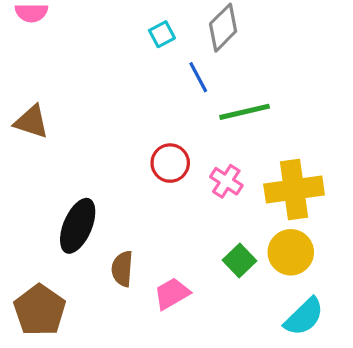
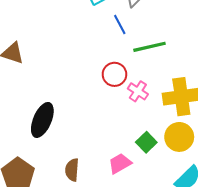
red circle: (170, 163) -> (114, 74), moved
brown semicircle: (122, 269) -> (72, 170), moved
pink trapezoid: (172, 294) -> (120, 163), moved

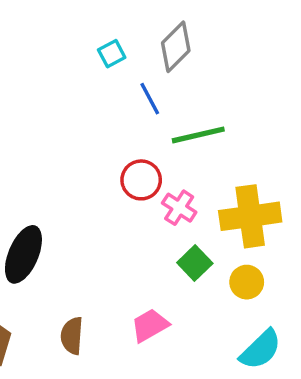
yellow circle: (179, 137) -> (247, 282), size x0.7
green square: (146, 142) -> (195, 263), moved

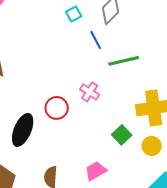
red circle: (141, 180) -> (57, 108), moved
pink cross: (179, 208) -> (90, 92), moved

